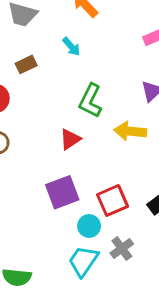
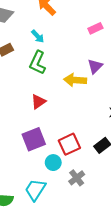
green L-shape: (90, 101) -> (38, 63), moved
yellow arrow: (130, 131) -> (75, 80), moved
cyan trapezoid: (83, 261) -> (35, 190), moved

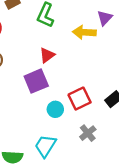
purple square: (34, 139) -> (36, 81), moved
cyan circle: (53, 163) -> (55, 109), moved

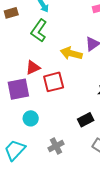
red square: (80, 99) -> (54, 82), moved

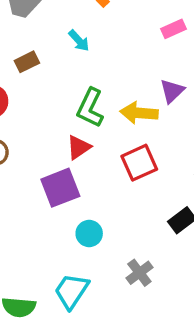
green L-shape: (39, 31) -> (90, 108), moved
red square: (54, 82) -> (139, 163), moved

